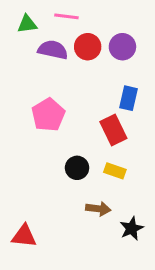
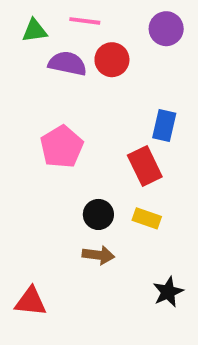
purple circle: (122, 47) -> (166, 29), moved
brown arrow: (98, 209) -> (98, 255), moved

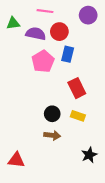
green triangle: (35, 31) -> (13, 23), moved
blue rectangle: (164, 125) -> (68, 54), moved
pink pentagon: (62, 147) -> (43, 61), moved

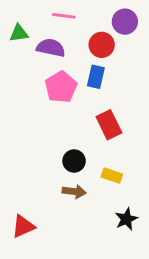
red circle: (59, 32) -> (102, 45), moved
yellow rectangle: (78, 116) -> (112, 176), moved
red triangle: (16, 160) -> (23, 226), turned -30

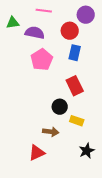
blue rectangle: (96, 77) -> (75, 53), moved
black circle: (74, 161) -> (60, 107), moved
red triangle: (23, 226) -> (37, 153), moved

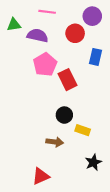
blue rectangle: (75, 53) -> (96, 57), moved
red rectangle: (75, 86) -> (68, 80), moved
red triangle: (37, 153) -> (41, 176), moved

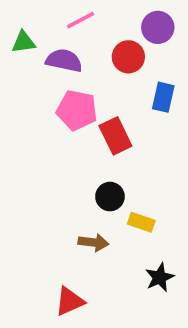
pink line: (47, 12) -> (81, 20), turned -35
pink pentagon: (45, 64) -> (77, 110), turned -30

